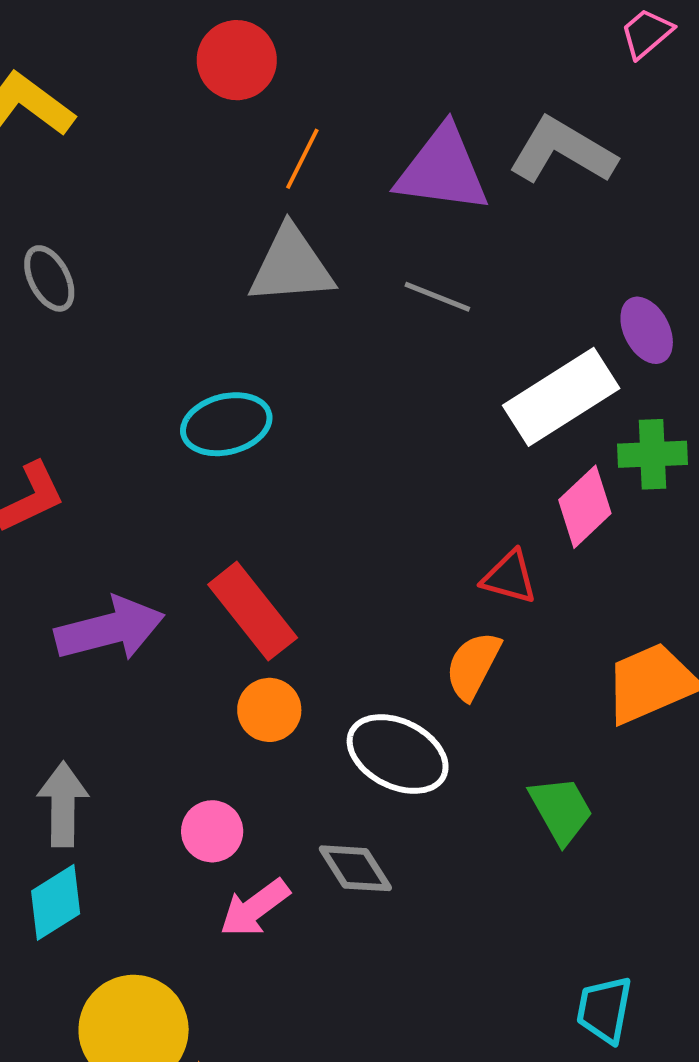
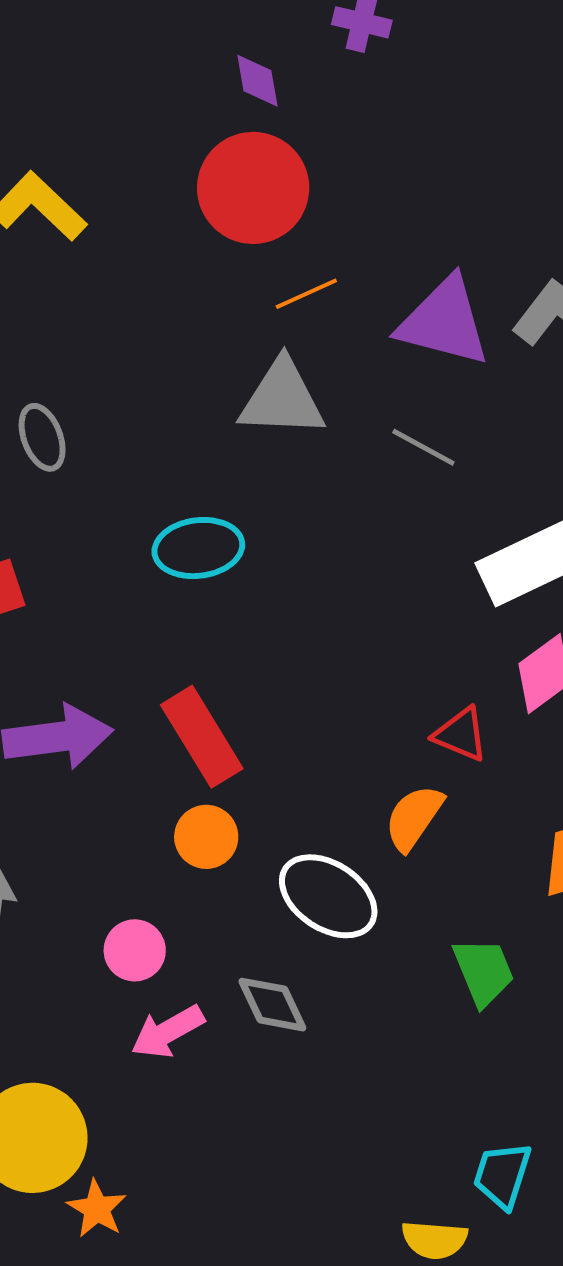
red circle: (237, 60) -> (253, 188), size x1.4
orange line: (302, 159) -> (306, 294), turned 32
gray ellipse: (49, 278) -> (42, 437), moved

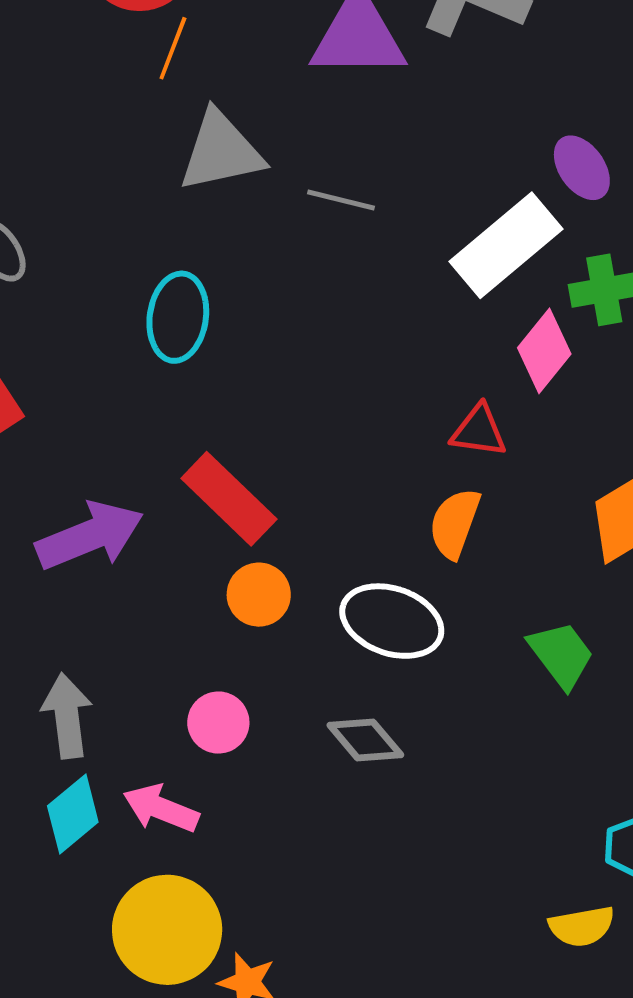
orange line: (306, 294) -> (173, 48), moved, turned -30
gray line: (423, 447) -> (341, 200), moved
cyan ellipse: (198, 548) -> (178, 317), turned -60
pink arrow: (168, 1032) -> (161, 808), moved, turned 66

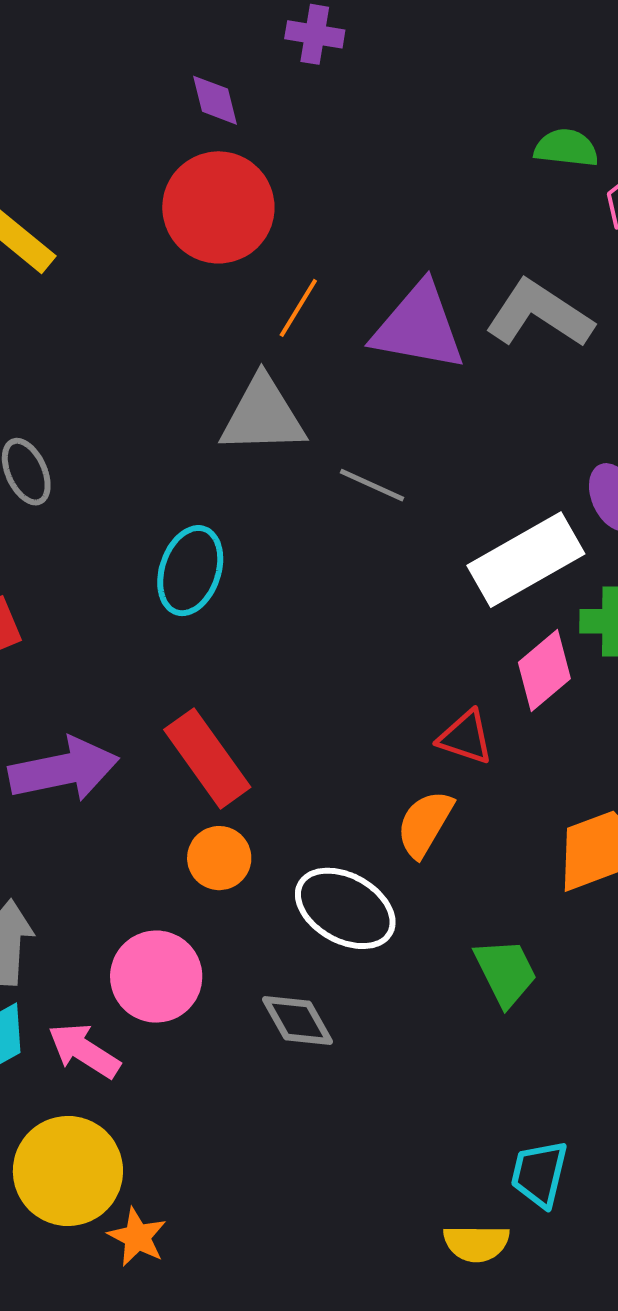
orange line: (173, 48) -> (298, 308), moved
pink circle: (218, 723) -> (156, 977), size x1.5

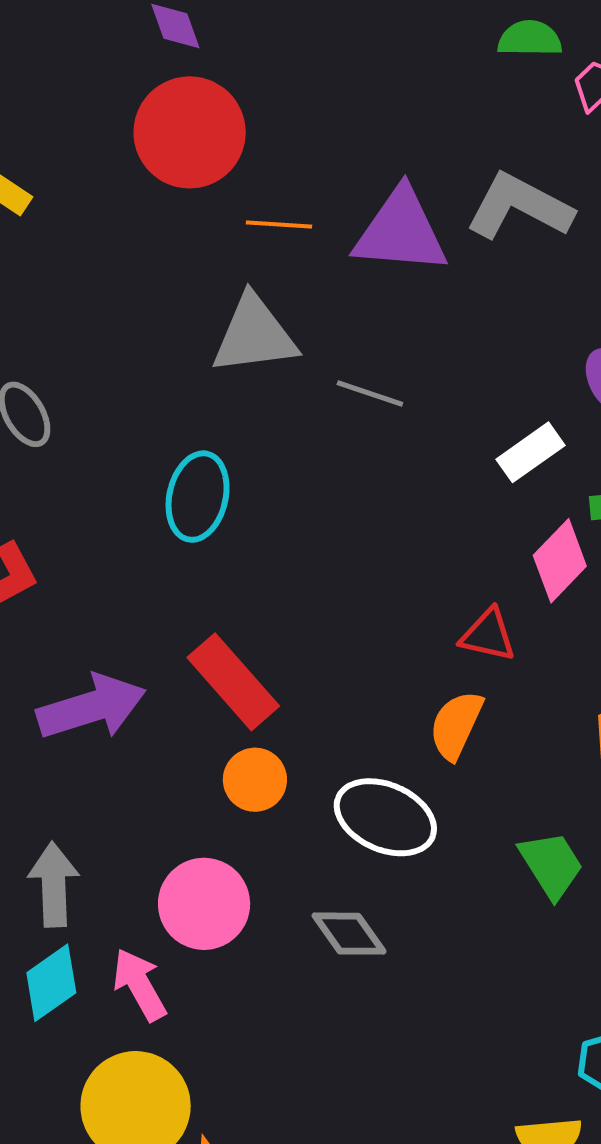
orange line: (298, 308) -> (279, 224), turned 68
white rectangle: (526, 560) -> (531, 452), size x0.6
pink arrow: (84, 1051) -> (140, 985), turned 34

